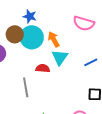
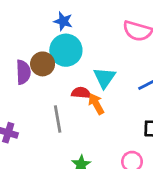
brown circle: (15, 34) -> (43, 64), moved
orange arrow: (54, 39) -> (96, 104), moved

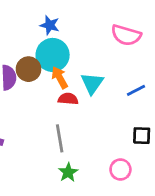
orange arrow: (96, 104) -> (60, 78), moved
gray line: (58, 119) -> (60, 138), moved

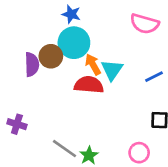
orange arrow: (60, 78) -> (93, 64), moved
red semicircle: (68, 99) -> (89, 85), size x1.5
gray line: (60, 138) -> (64, 149), moved, turned -45

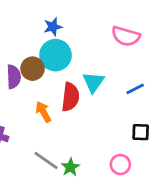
blue star: (71, 14) -> (53, 27), turned -30
orange arrow: (93, 64) -> (43, 112), moved
red semicircle: (89, 85) -> (70, 97), turned 92

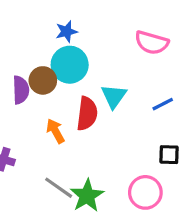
pink circle: (120, 165) -> (145, 192), size x1.4
green star: (70, 167) -> (87, 196), size x1.5

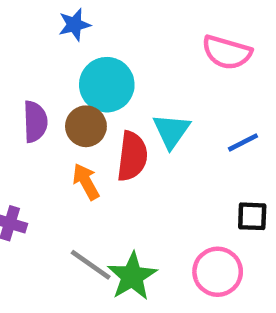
blue star: (66, 32) -> (74, 25), moved
brown circle: (43, 80) -> (86, 126), moved

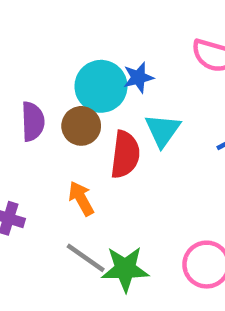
blue star: (74, 25) -> (138, 78), moved
orange arrow: (86, 182) -> (81, 199), moved
green star: (132, 276) -> (125, 269), turned 30

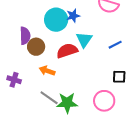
brown circle: (81, 126) -> (36, 47), moved
red semicircle: (125, 155) -> (67, 51), turned -115
orange arrow: (81, 199) -> (47, 71), turned -42

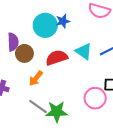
cyan triangle: (84, 40) -> (84, 51), moved, turned -30
orange arrow: (47, 71) -> (36, 78), turned -70
pink circle: (104, 101) -> (95, 98), moved

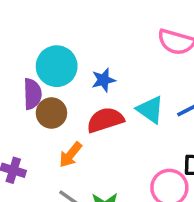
blue star: (63, 21) -> (103, 80), moved
cyan circle: (45, 25) -> (57, 66), moved

